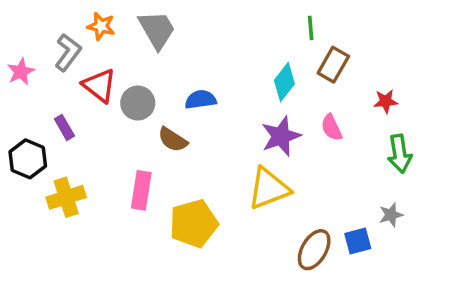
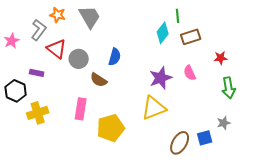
brown rectangle: (333, 65) -> (191, 37), turned 42
cyan diamond: (284, 82) -> (163, 33), moved
blue semicircle: (201, 100) -> (115, 57), turned 114
purple rectangle: (64, 127) -> (37, 73), turned -48

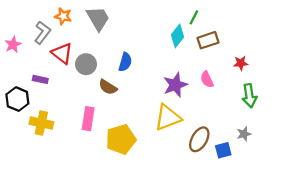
green line: (178, 16) -> (194, 17), turned 32
yellow cross: (38, 113) -> (41, 123), turned 30
brown ellipse: (180, 143) -> (199, 139), moved

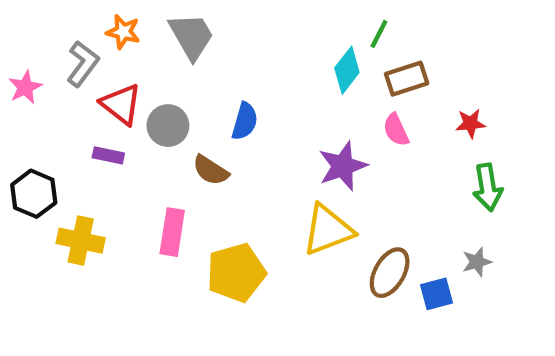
purple rectangle: (40, 79) -> (108, 155), moved
pink semicircle: (207, 79) -> (396, 130), moved

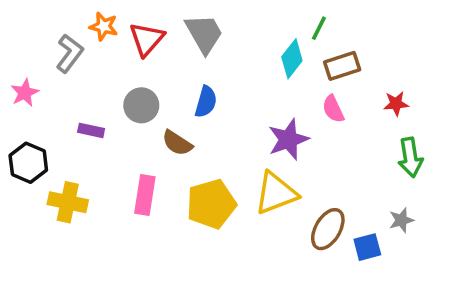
gray trapezoid: (191, 36) -> (204, 34), moved
pink star: (25, 87) -> (25, 93), moved
red triangle: (121, 104) -> (147, 39), moved, turned 33
yellow pentagon: (236, 273) -> (211, 204), moved

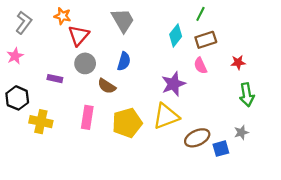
green line: (319, 28) -> (200, 14), moved
red triangle: (147, 39) -> (79, 35), moved
gray L-shape: (70, 53) -> (24, 23), moved
brown ellipse: (328, 229) -> (197, 138), turned 35

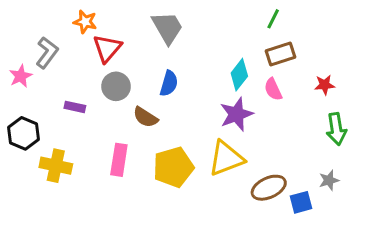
gray L-shape: (24, 23) -> (47, 53), moved
cyan diamond: (176, 35) -> (239, 75), moved

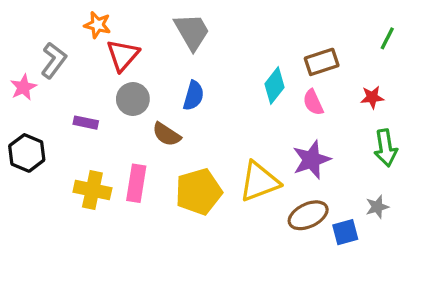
green line: (273, 19) -> (387, 38), moved
purple star: (236, 114) -> (311, 160), moved
yellow cross: (56, 166) -> (92, 190), moved

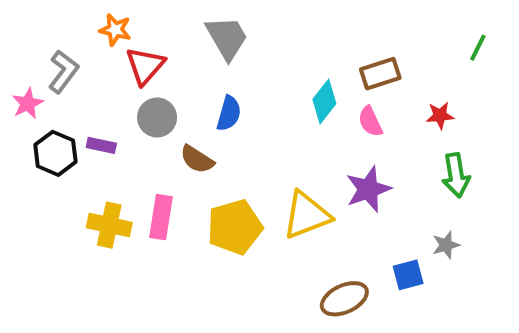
green line: (387, 38) -> (478, 48), moved
black hexagon: (27, 153) -> (55, 153), moved
brown ellipse: (308, 215) -> (344, 299), moved

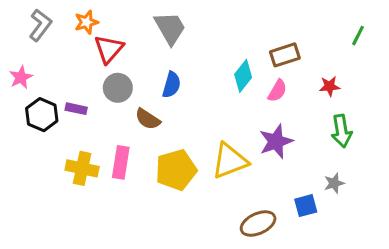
orange star: (115, 30) -> (87, 22), turned -30
gray L-shape: (63, 72) -> (40, 25), moved
pink semicircle: (370, 121) -> (277, 91), turned -125

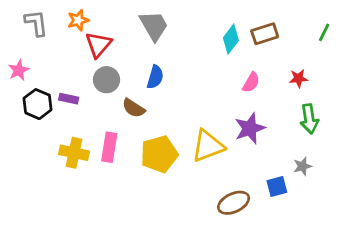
gray L-shape: (40, 25) -> (36, 23), turned -44
brown rectangle: (285, 55) -> (265, 34), moved
cyan diamond: (243, 76) -> (231, 39), moved

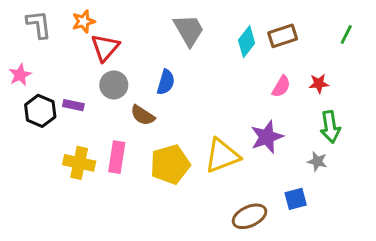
gray trapezoid: (154, 26) -> (189, 30), moved
pink semicircle: (251, 82) -> (281, 86), moved
gray star: (303, 166) -> (317, 161), moved, turned 30

